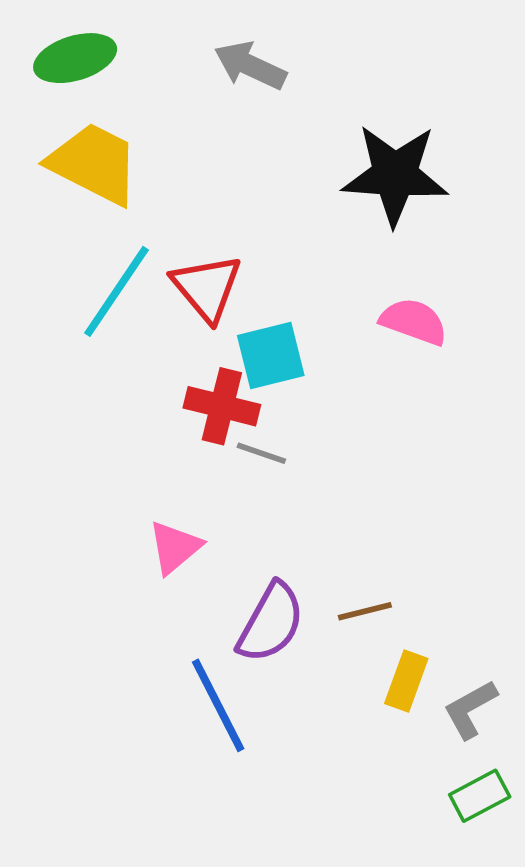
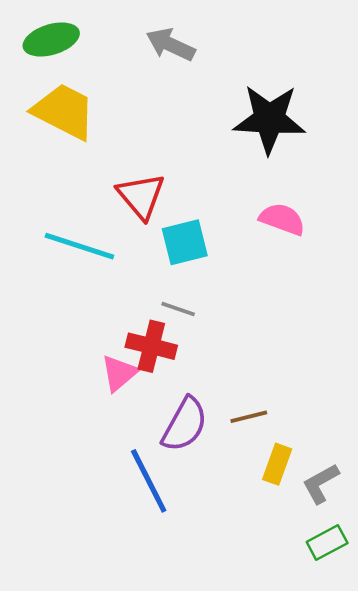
cyan line: (116, 291) -> (79, 246), moved, turned 74
red cross: (222, 406) -> (151, 346), moved

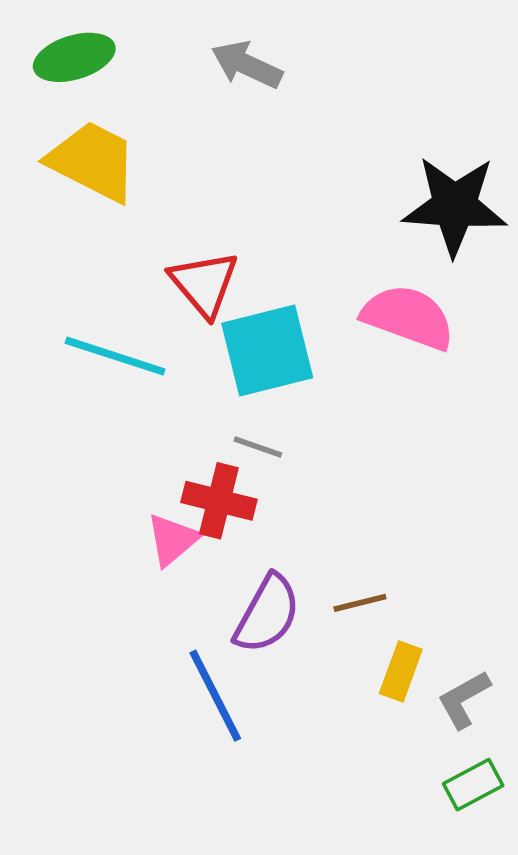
black star: (269, 119) -> (455, 206), moved
pink semicircle: (282, 219) -> (408, 317), size x1.4
cyan square: (185, 242) -> (267, 351), size x1.4

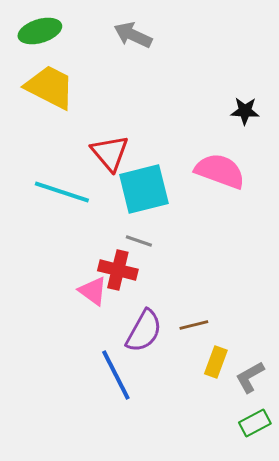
black star: (455, 206) -> (245, 111), size x0.5
pink triangle: (173, 540) -> (93, 291), turned -44

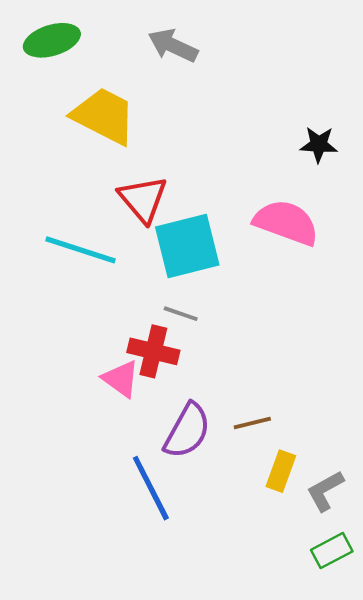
yellow trapezoid: (50, 87) -> (104, 116), moved

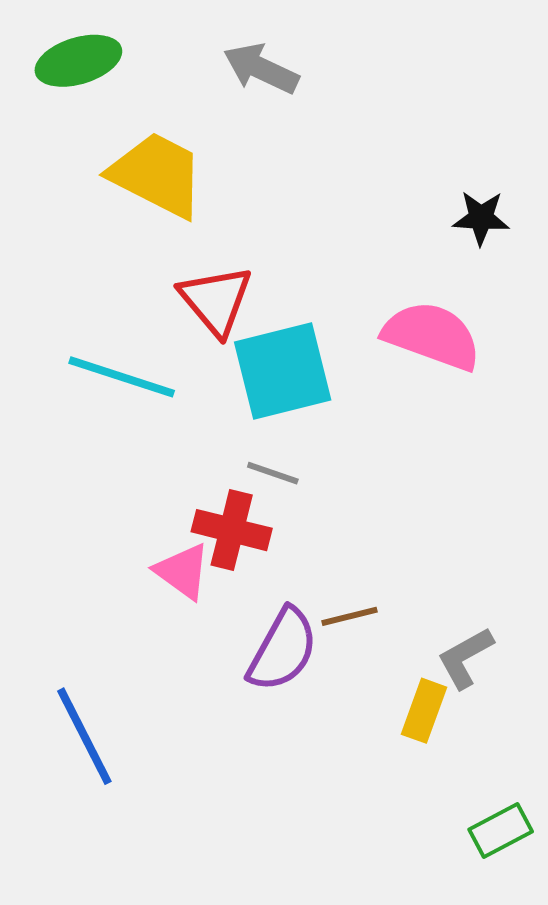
brown line: (252, 423) -> (349, 616), moved
blue line: (151, 488) -> (84, 736), moved
gray L-shape: (325, 491) -> (465, 658), moved

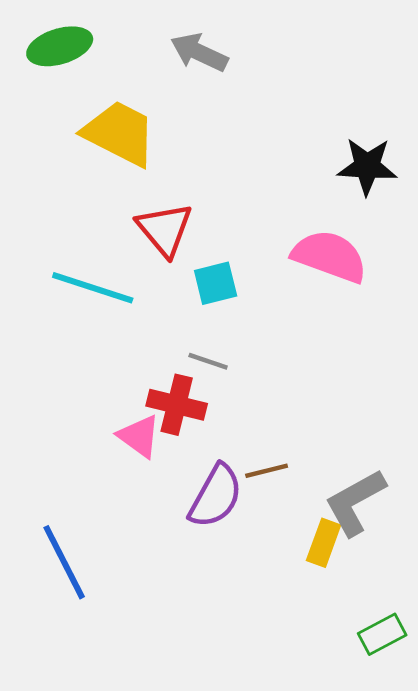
black star: (481, 218) -> (367, 166), size x1.4
cyan square: (283, 371) -> (216, 283), size x0.6
gray L-shape: (465, 658) -> (355, 502), size x1.4

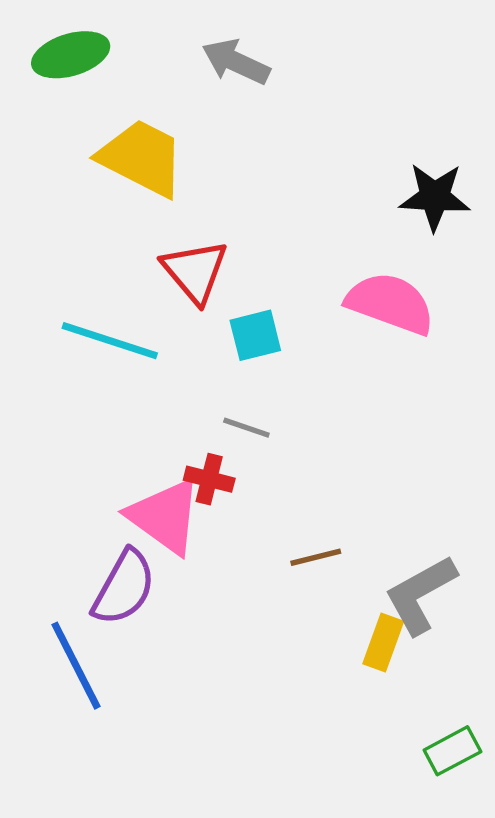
red cross: (177, 405) -> (209, 479), size x0.7
pink triangle: (139, 436) -> (165, 516), size x1.5
purple semicircle: (216, 496) -> (124, 587), moved

